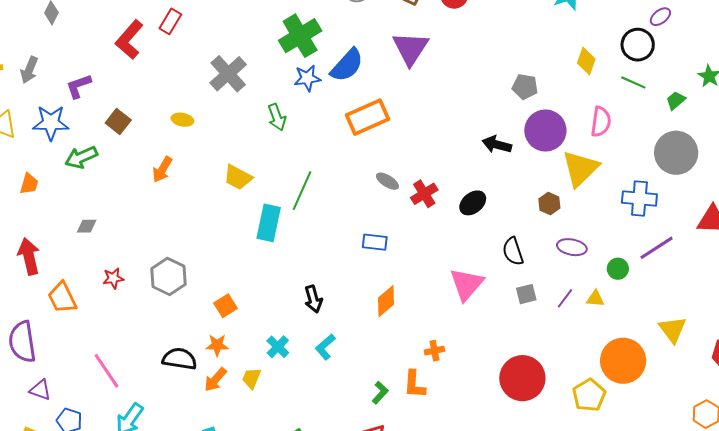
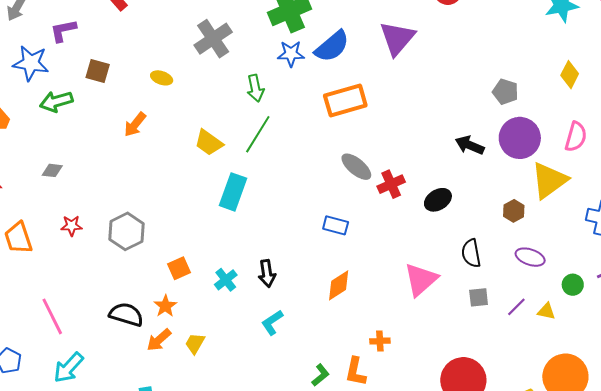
brown square: (118, 122) -> (98, 71), turned -30
gray ellipse: (387, 181) -> (356, 167), size x1.4
green line: (302, 191) -> (258, 134), moved
orange star: (217, 345) -> (165, 306), turned 30
cyan cross: (278, 347) -> (226, 280), moved

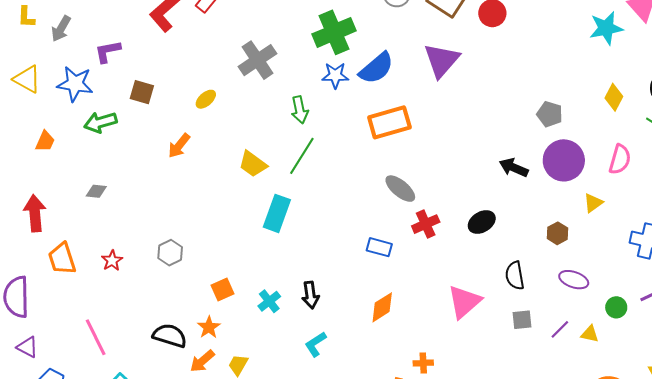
yellow ellipse: (162, 78) -> (206, 99), turned -60
yellow triangle: (549, 180) -> (593, 203), size x0.5
red cross: (391, 184) -> (426, 224), moved
red star: (72, 226) -> (112, 261), moved, turned -30
gray hexagon: (126, 231) -> (170, 253), size x0.7

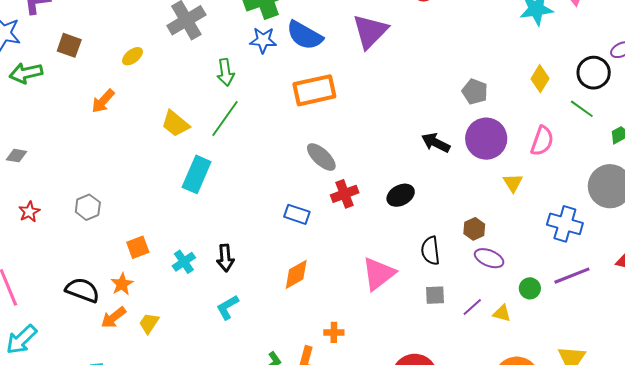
blue semicircle: (376, 68) -> (305, 35), turned 66
gray diamond: (96, 191) -> (17, 156), moved
yellow triangle: (593, 203) -> (513, 183), turned -30
brown hexagon: (558, 233) -> (474, 229), moved

